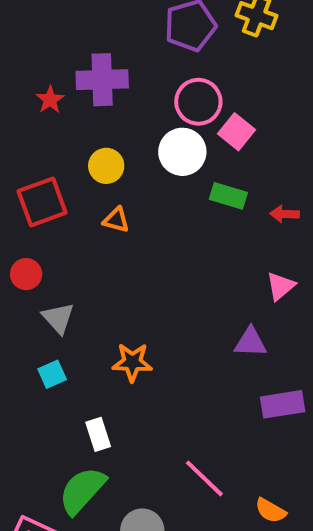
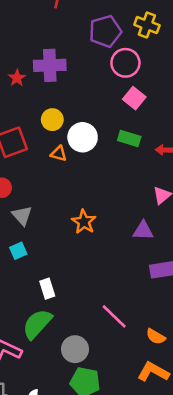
pink circle: (198, 102) -> (125, 63), moved
white circle: (182, 152) -> (83, 137), moved
orange star: (132, 362) -> (84, 222), moved, turned 30

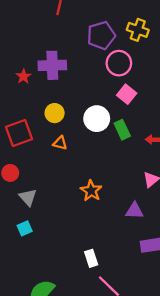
white circle: (83, 137) -> (97, 119), moved
green rectangle: (129, 139) -> (122, 130), turned 48
orange star: (84, 222) -> (91, 191), moved
white rectangle: (47, 289) -> (91, 258), moved

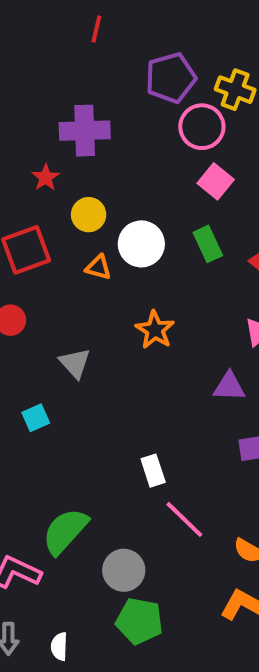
yellow cross: (138, 30) -> (235, 90), moved
red star: (23, 76) -> (46, 177), moved
white circle: (97, 119) -> (141, 244), moved
orange star: (91, 191) -> (155, 330), moved
gray triangle: (28, 197) -> (75, 363), moved

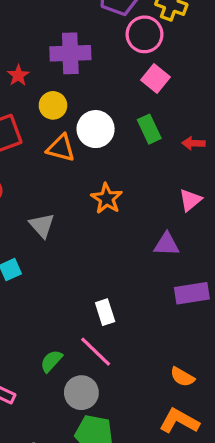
purple cross: (85, 131) -> (70, 53), moved
orange triangle: (98, 267) -> (61, 148), size x1.4
pink line: (184, 519) -> (96, 352), moved
green semicircle: (65, 531) -> (51, 361), moved, size x0.6

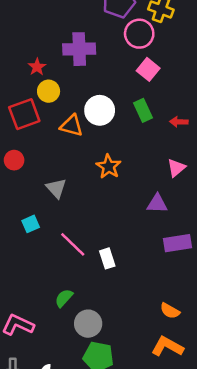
yellow circle: (53, 105) -> (49, 91), moved
pink line: (96, 352) -> (73, 244), moved

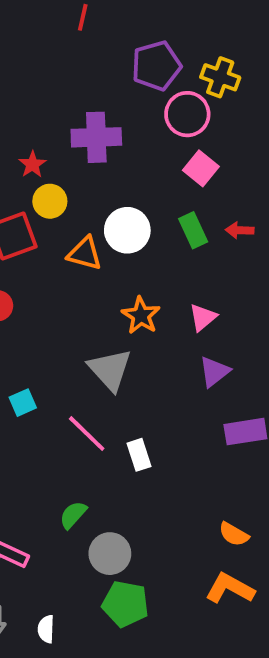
red arrow: (179, 122) -> (240, 230), moved
pink triangle: (176, 168) -> (203, 317), moved
gray triangle: (56, 188) -> (110, 370), moved, size x1.4
purple triangle: (157, 204) -> (214, 372), turned -40

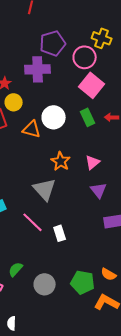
purple pentagon: (156, 66) -> (53, 43), moved
pink square: (201, 168) -> (92, 85), size x1.4
purple triangle: (214, 372) -> (99, 190), turned -30
green semicircle: (73, 515) -> (16, 269), moved
green pentagon: (125, 604) -> (83, 282), moved

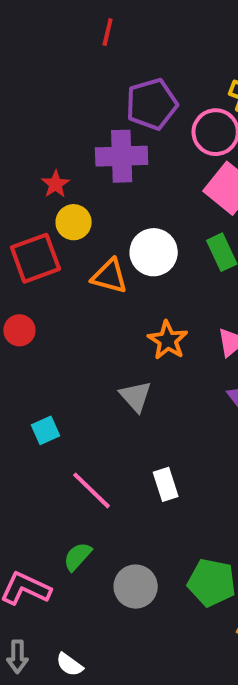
gray triangle: (45, 189) -> (136, 396), size x0.7
pink line: (33, 222) -> (92, 490), moved
white semicircle: (12, 323) -> (70, 665), turned -56

